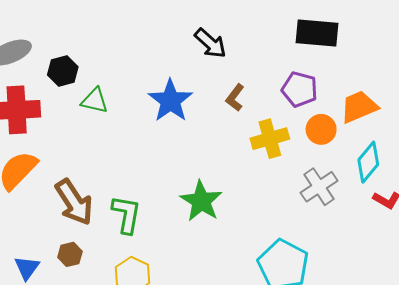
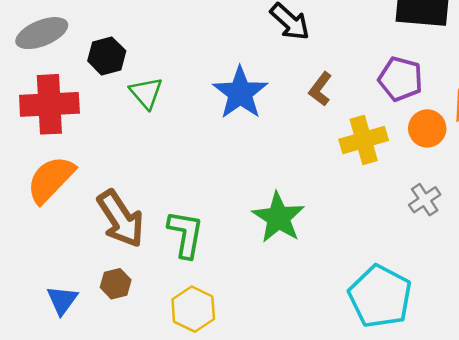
green triangle: (95, 101) -> (146, 93), turned 36
gray cross: (319, 187) -> (425, 200), size x0.7

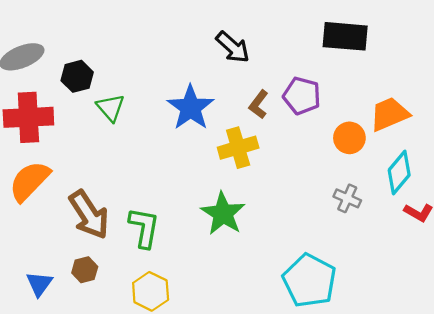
purple pentagon: (401, 79) -> (302, 96), moved
yellow cross: (364, 140) -> (238, 148), moved
gray cross: (425, 200) -> (347, 198), turned -32

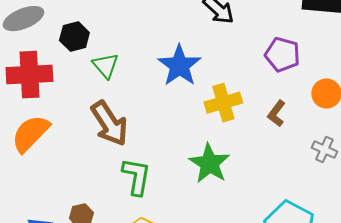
brown L-shape: (259, 104) -> (276, 114), moved
brown arrow: (89, 215) -> (109, 124), moved

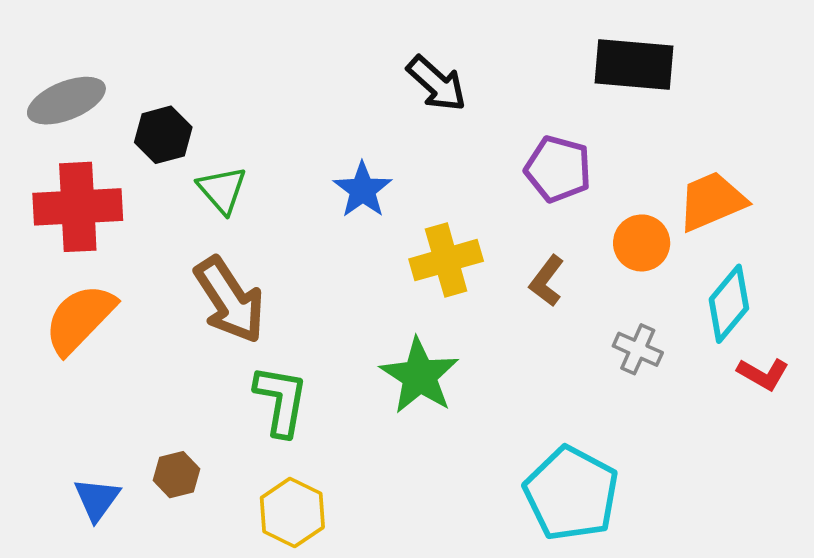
blue star: (179, 66) -> (363, 190), size x0.7

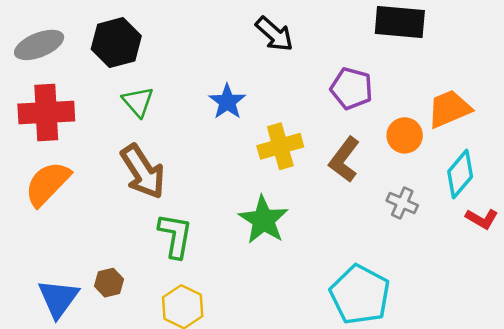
black hexagon: (163, 135) -> (116, 43), moved, size x1.4
brown L-shape: (547, 281) -> (344, 160), size x1.4
blue triangle: (97, 499) -> (58, 298), size x1.4

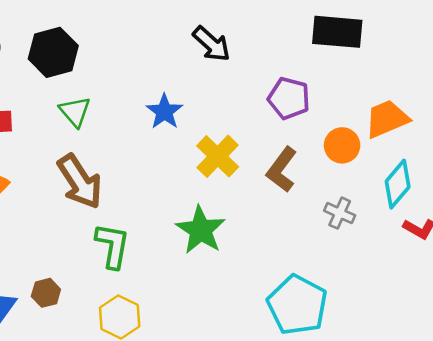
yellow cross: (280, 146) -> (218, 156), turned -30

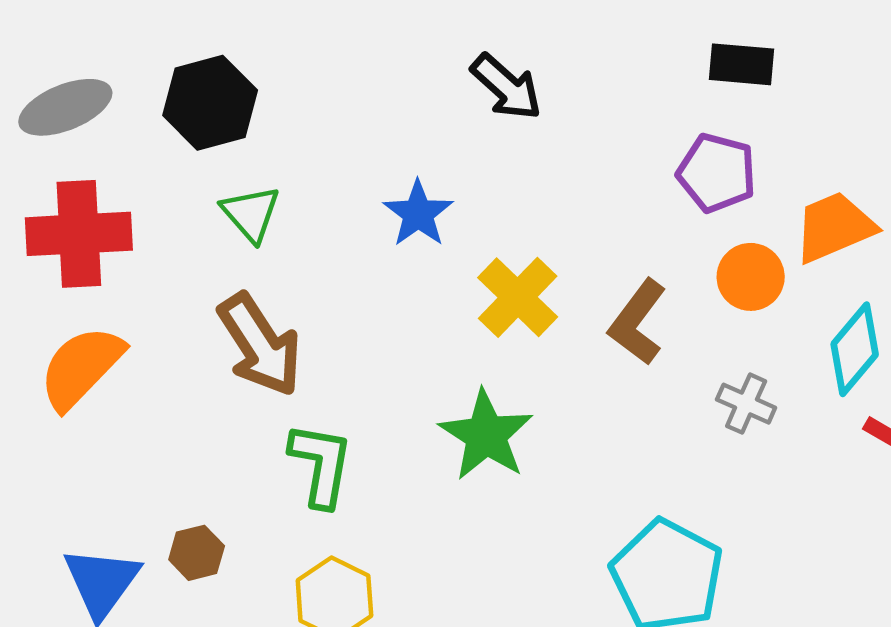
black rectangle: (337, 32) -> (742, 64), size x0.7
purple pentagon: (289, 98) -> (717, 173), moved

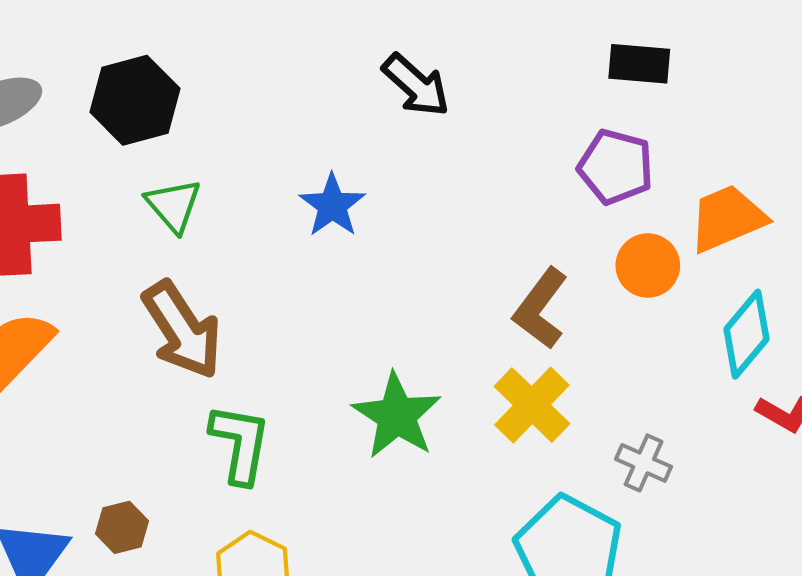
yellow cross: (518, 297) -> (532, 405), moved
gray cross: (746, 404) -> (644, 463), moved

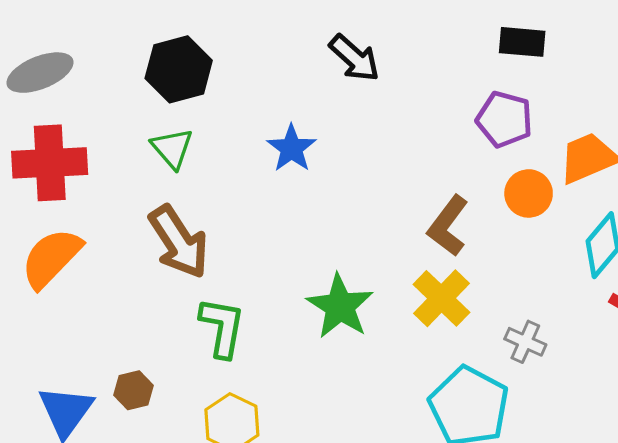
black hexagon: (135, 100) -> (179, 69), moved

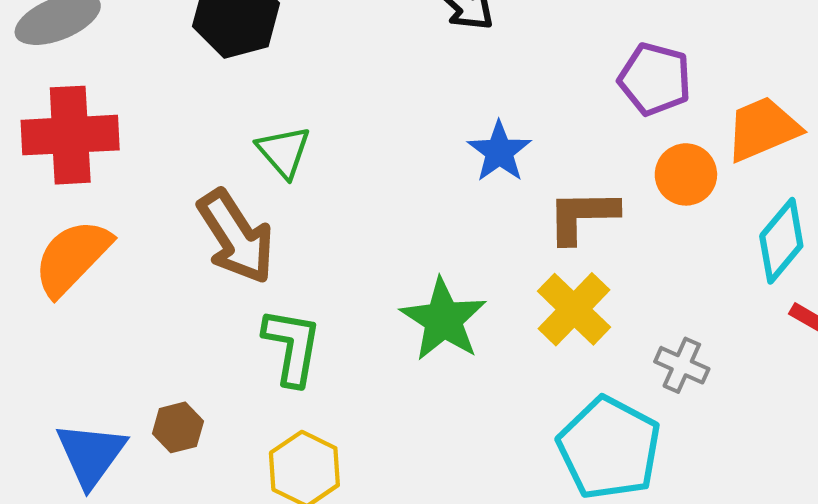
green triangle: (172, 148) -> (284, 152), moved
blue star: (292, 148) -> (499, 152), moved
brown L-shape: (448, 226) -> (582, 216), turned 52

